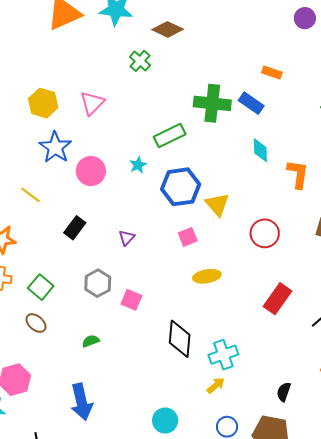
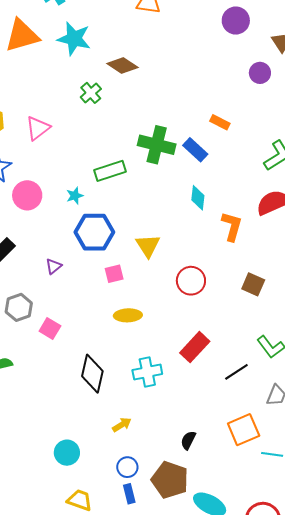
blue hexagon: (181, 187) -> (94, 232), moved
cyan cross: (223, 355) -> (147, 372), moved

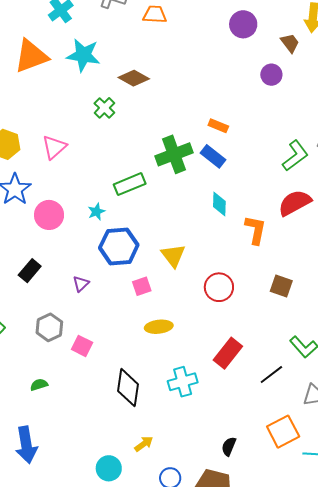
orange rectangle: (220, 122) -> (218, 126), moved
green cross: (157, 145) -> (174, 154), turned -30
yellow arrow: (122, 425) -> (144, 444), moved

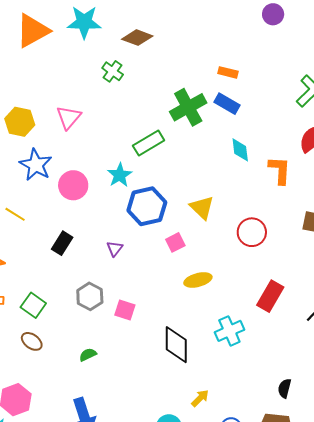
cyan star: (96, 212) -> (120, 175), size x1.4

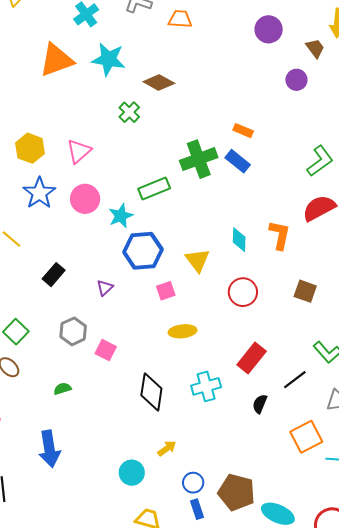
cyan diamond: (240, 150) -> (239, 240), moved
pink circle: (73, 185) -> (85, 199), moved
black semicircle: (285, 388) -> (260, 404), moved

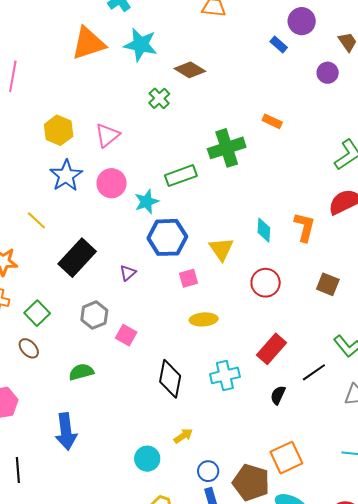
blue rectangle: (238, 161) -> (279, 45), moved, size x0.7
black rectangle: (54, 275) -> (77, 258), size x1.6
green semicircle: (62, 389) -> (81, 372), size x1.4
orange square: (306, 437) -> (286, 458), moved

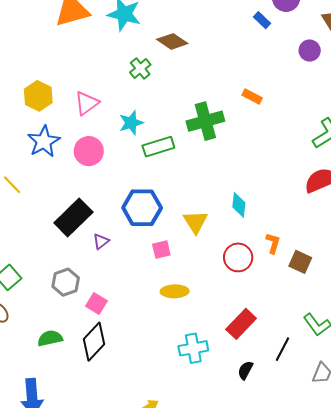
cyan star: (147, 202) -> (131, 123), moved
orange L-shape: (305, 227) -> (273, 243), moved, size x0.7
black rectangle: (77, 258) -> (73, 217), moved
black line: (314, 372) -> (282, 349), turned -30
black diamond: (170, 379) -> (94, 342), moved, turned 30

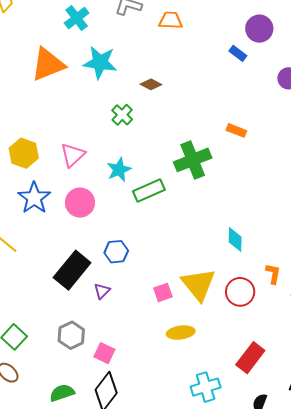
brown diamond: (172, 41) -> (151, 84), size x0.7
blue hexagon: (142, 208) -> (116, 252), moved, size x0.6
yellow triangle: (195, 222) -> (198, 284), moved, size x1.4

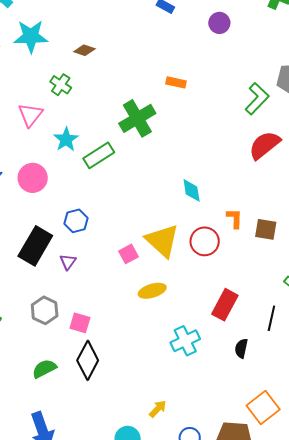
pink triangle: (73, 155) -> (30, 115), moved

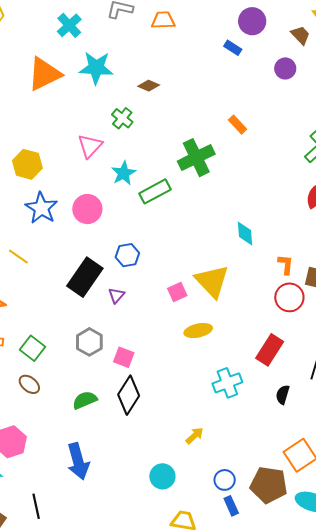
orange rectangle: (176, 82) -> (238, 125), turned 30
red circle: (205, 241) -> (289, 297), moved
yellow arrow: (158, 409) -> (195, 436), moved

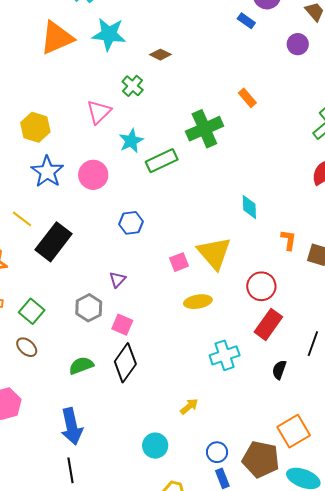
black rectangle: (85, 277) -> (53, 242), moved
purple triangle: (116, 295) -> (117, 280), moved
red circle: (289, 297) -> (261, 286), moved
black line: (36, 506) -> (70, 470), moved

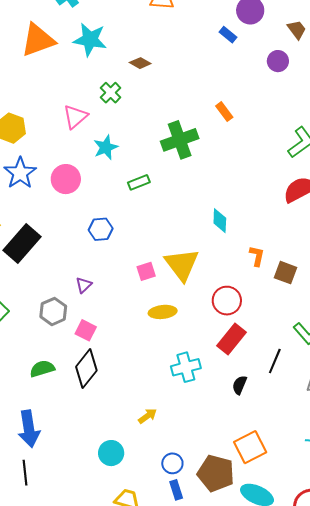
green rectangle: (162, 161) -> (139, 182), moved, size x0.7

